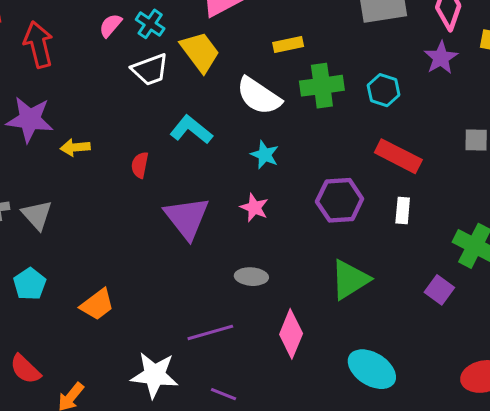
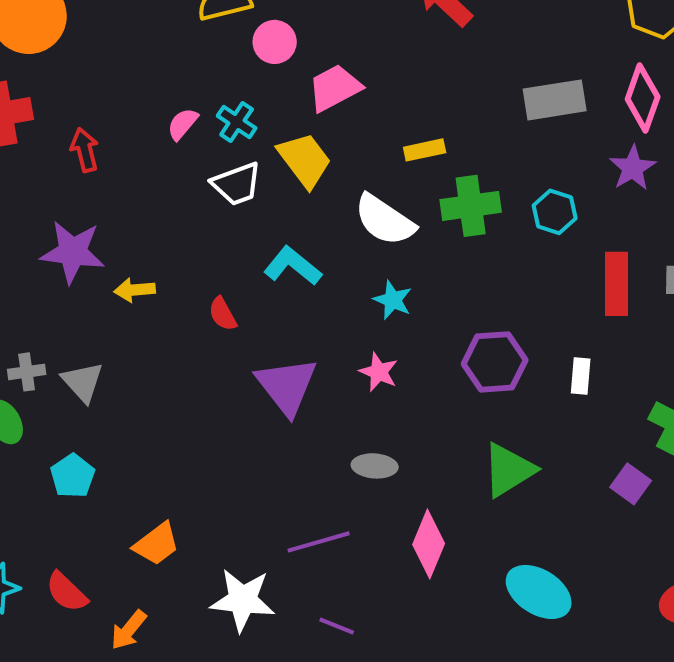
red arrow: (38, 45) -> (85, 150), size x0.7
red rectangle: (398, 156) -> (617, 284), moved, turned 63
red semicircle: (140, 165) -> (223, 314), turned -40
orange trapezoid: (97, 305) -> (157, 544), moved

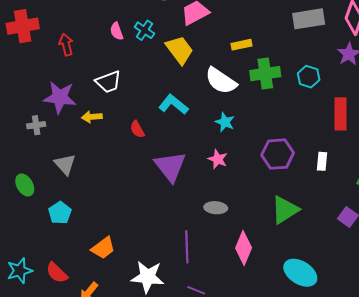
pink semicircle: (183, 124) -> (117, 31), turned -60
white trapezoid: (237, 184) -> (108, 82), moved
gray cross: (27, 372) -> (36, 125), moved
purple line: (319, 542) -> (187, 247), turned -76

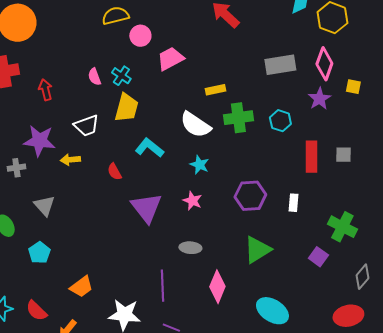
yellow trapezoid: (180, 50) -> (126, 108), moved, turned 52

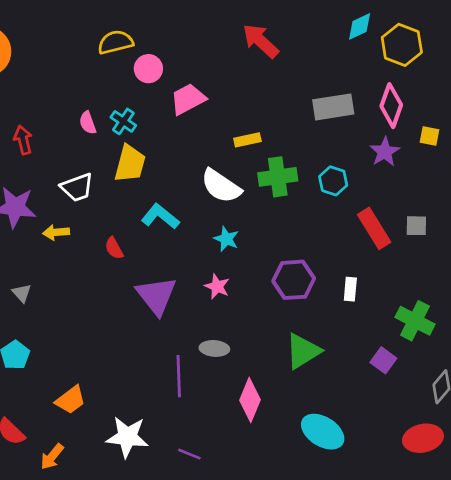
red rectangle: (311, 157) -> (374, 228), turned -32
gray triangle: (44, 206) -> (22, 293), size x0.7
purple line: (162, 286) -> (179, 376), moved

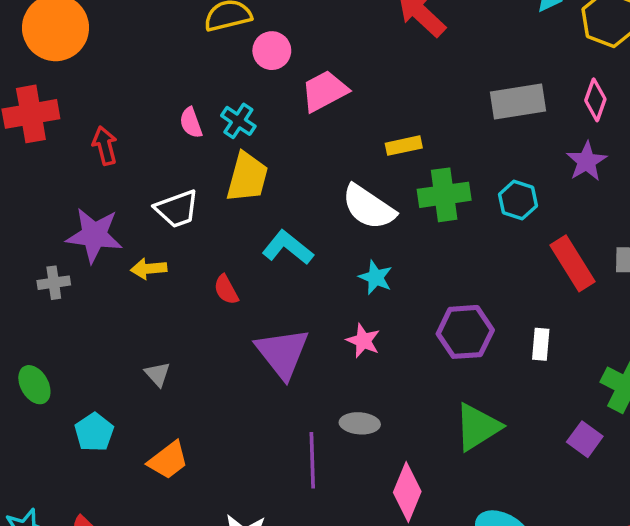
pink diamond: (391, 106) -> (595, 100), size x0.7
gray triangle: (22, 293) -> (158, 374), moved
orange trapezoid: (71, 400) -> (168, 460), moved

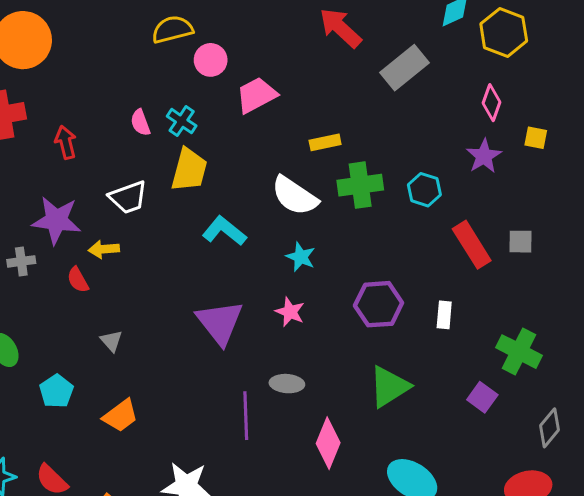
gray rectangle: (518, 102) -> (404, 68), moved, turned -30
red semicircle: (226, 290) -> (78, 280), moved

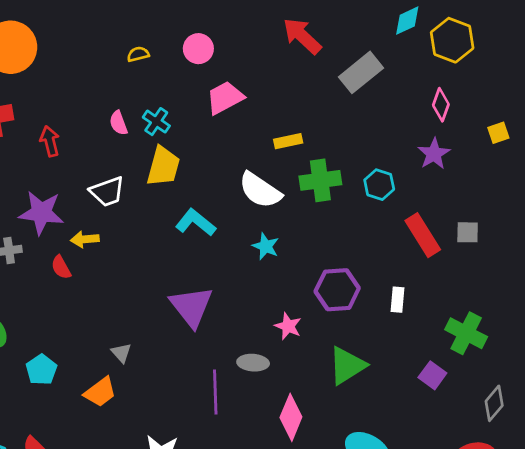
yellow semicircle: (172, 29) -> (138, 54), moved, size x0.6
pink circle: (211, 60) -> (198, 49), moved
yellow square: (536, 138) -> (498, 133), moved, turned -30
pink star: (290, 312) -> (288, 326), moved
gray triangle: (111, 341) -> (121, 353), moved

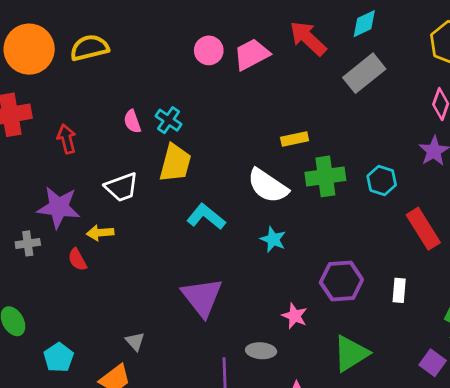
cyan diamond: (407, 21) -> (364, 24), moved
yellow semicircle: (138, 54) -> (89, 48), moved, size x1.8
pink trapezoid: (225, 98) -> (252, 54), moved

